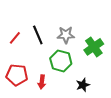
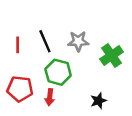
red line: (15, 38) -> (18, 45), turned -40
green hexagon: (61, 61) -> (58, 72), moved

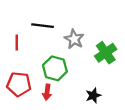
black line: (45, 41) -> (43, 26), moved, turned -60
gray star: (78, 41) -> (74, 39), turned 30

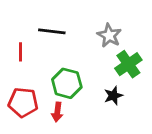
gray star: (74, 39) -> (109, 35), moved
black star: (93, 95) -> (113, 96), moved

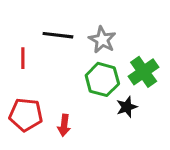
gray star: (109, 35) -> (102, 40), moved
green hexagon: (67, 83) -> (102, 79), moved

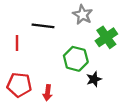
gray star: (102, 40) -> (83, 15), moved
green cross: (144, 72) -> (106, 37), moved

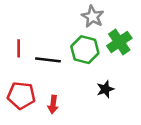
black line: (43, 26) -> (48, 60), moved
green hexagon: (76, 59) -> (85, 50), moved

